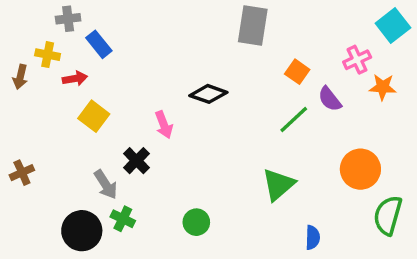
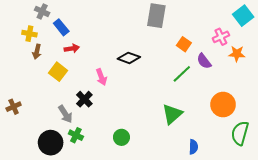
gray cross: (68, 19) -> (42, 11), turned 32
brown arrow: (20, 77) -> (37, 52), moved
red arrow: (75, 79) -> (72, 48), moved

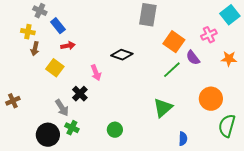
orange square: (184, 44) -> (174, 42), size x1.5
orange star: (237, 54) -> (229, 59), moved

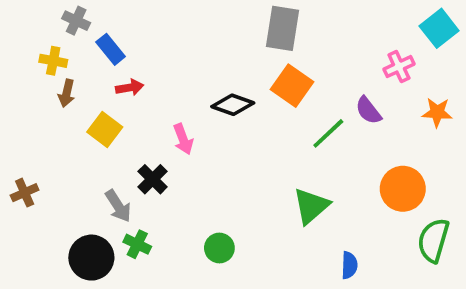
orange square: (174, 42) -> (292, 86), moved

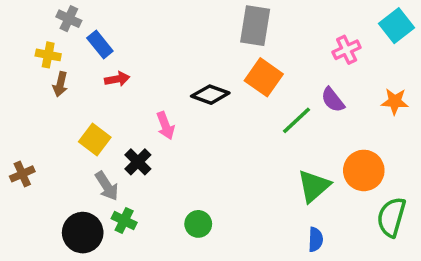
pink cross: (399, 67) -> (347, 50), moved
yellow square: (105, 130) -> (95, 139), moved
green triangle: (311, 206) -> (314, 186), moved

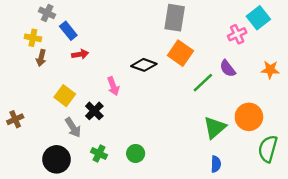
cyan square: (397, 26) -> (258, 18), moved
green cross: (124, 220) -> (99, 153), moved

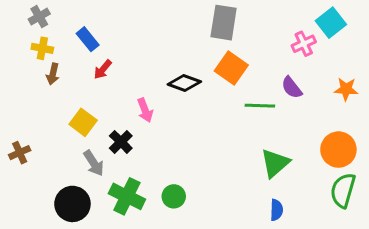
gray cross: (47, 13) -> (39, 17), moved, turned 35
red arrow: (80, 54) -> (103, 69), turned 140
green line: (203, 83) -> (260, 106), turned 45
orange circle: (249, 117) -> (338, 150), moved
green cross: (99, 153) -> (127, 196), size x1.6

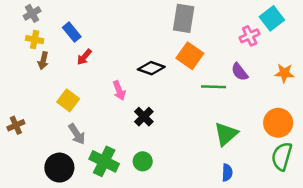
black cross: (121, 142) -> (144, 117), moved

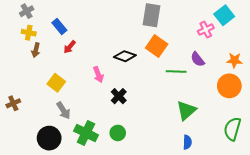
orange circle: (278, 123) -> (229, 86), moved

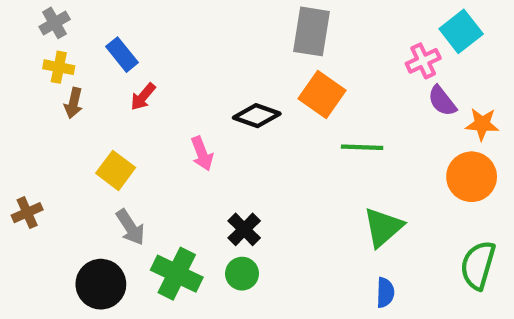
purple semicircle: (198, 59) -> (442, 101), moved
black cross: (119, 96) -> (244, 229), moved

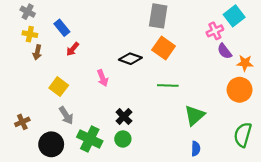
gray cross: (55, 23) -> (28, 12), turned -32
green line: (362, 147) -> (168, 85), moved
brown cross: (27, 213) -> (22, 122), moved

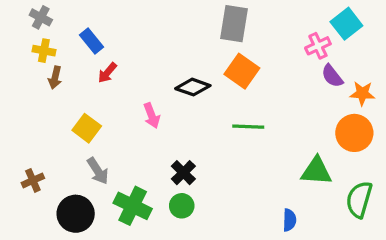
green triangle: (195, 115) -> (316, 171), moved, turned 45

